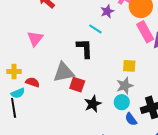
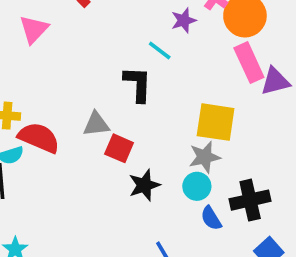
pink triangle: (35, 39) -> (34, 29), moved
yellow square: (129, 66) -> (216, 122), size x1.6
gray triangle: (64, 72) -> (96, 124), size x0.7
red semicircle: (33, 82) -> (39, 138), size x1.6

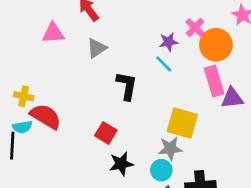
pink triangle: (34, 29) -> (53, 33), turned 35
cyan line: (160, 50) -> (164, 64), moved
gray triangle: (96, 124) -> (97, 48), moved, turned -35

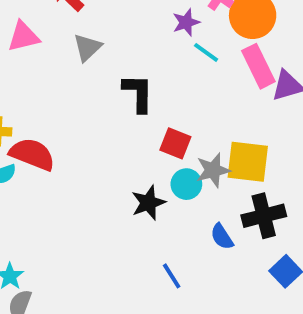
cyan line: (164, 64) -> (206, 52), moved
yellow square: (182, 123) -> (248, 162), moved
red square: (106, 133) -> (175, 143), moved
cyan circle: (161, 170) -> (186, 184), moved

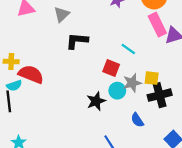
cyan line: (206, 52) -> (128, 49), moved
black L-shape: (138, 93) -> (77, 41), moved, turned -85
yellow square: (248, 162) -> (152, 78), size x0.6
black cross: (264, 216) -> (160, 95), moved

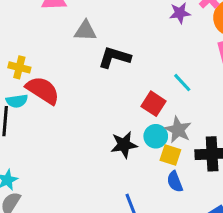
gray triangle: (62, 14) -> (85, 31), moved, turned 35
yellow square: (152, 78) -> (170, 155), moved
gray star: (132, 83) -> (178, 130), turned 30

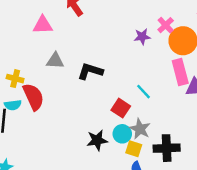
gray triangle: (85, 31) -> (55, 61), moved
red semicircle: (43, 90) -> (33, 97), turned 32

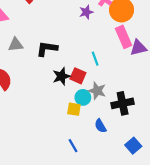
cyan line: (144, 92) -> (95, 59), turned 32
black star: (97, 140) -> (61, 76), moved
yellow square: (134, 149) -> (74, 109), moved

